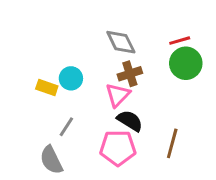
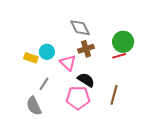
red line: (180, 41) -> (119, 56), moved
pink triangle: (118, 95) -> (68, 63), moved, turned -30

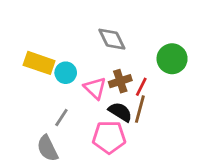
brown cross: (86, 49) -> (120, 81), moved
red line: (119, 56) -> (141, 87), moved, turned -48
yellow rectangle: (31, 58) -> (39, 63), moved, size x1.5
brown line: (114, 95) -> (140, 109), moved

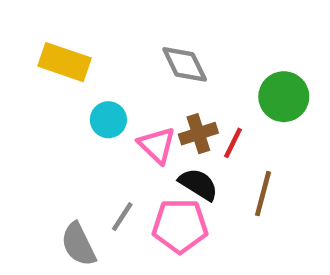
yellow rectangle: (39, 63) -> (65, 62), moved
brown line: (140, 109) -> (263, 194), moved
gray line: (61, 118) -> (122, 217), moved

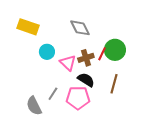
green circle: (284, 97) -> (115, 50), moved
red line: (233, 143) -> (102, 54), moved

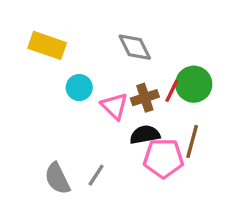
black semicircle: (86, 80) -> (145, 135), turned -42
gray line: (53, 94) -> (96, 175), moved
pink pentagon: (78, 98) -> (163, 158), moved

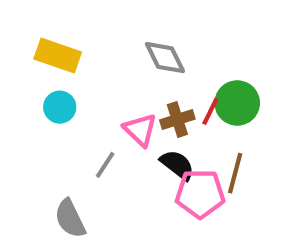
cyan circle: (79, 88) -> (60, 107), moved
black semicircle: (145, 135) -> (177, 165), turned 48
gray line: (96, 175) -> (105, 165), moved

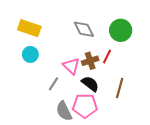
green circle: (237, 103) -> (121, 30), moved
pink pentagon: (200, 194) -> (85, 106), moved
gray semicircle: (70, 219) -> (64, 111), moved

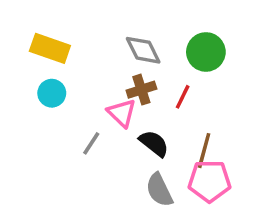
brown cross: (90, 61) -> (141, 90), moved
pink pentagon: (85, 106) -> (209, 181), moved
gray semicircle: (64, 111) -> (159, 190), moved

